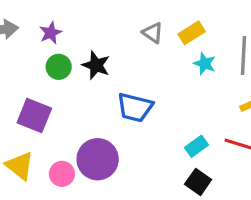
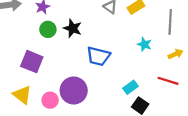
cyan star: (205, 64) -> (144, 44), moved
cyan rectangle: (196, 146) -> (131, 87), moved

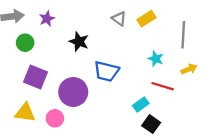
green circle: (48, 29) -> (25, 43), moved
red line: (168, 81) -> (163, 86), moved
purple circle: (74, 91) -> (73, 92), moved
yellow triangle: (22, 95) -> (25, 113), turned -30

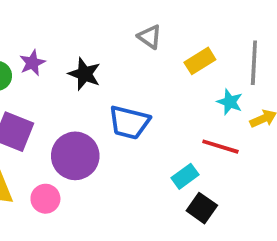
purple star: (47, 19) -> (32, 63), moved
yellow rectangle: (147, 19) -> (200, 61), moved
cyan star: (156, 59) -> (230, 102), moved

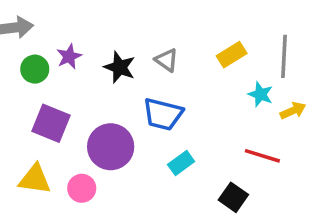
gray triangle: (150, 37) -> (167, 60), moved
red line: (220, 147) -> (262, 156), moved
cyan rectangle: (185, 176) -> (181, 163), moved

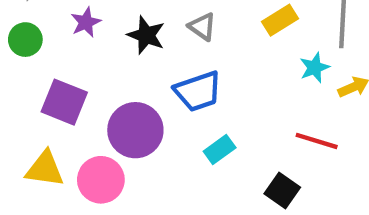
green circle: (35, 69) -> (25, 40), moved
cyan star: (260, 94) -> (315, 68), turned 30
blue trapezoid: (163, 114) -> (198, 91), turned -33
pink circle: (82, 188) -> (101, 180), size x1.4

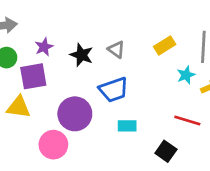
purple square: (64, 102) -> (33, 76), moved, turned -32
cyan rectangle: (220, 150) -> (127, 126), turned 36
yellow triangle: (45, 169) -> (19, 107), moved

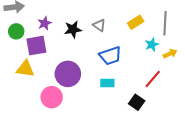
black star: (82, 55) -> (73, 29), turned -30
blue trapezoid: (114, 90) -> (110, 56), moved
red line: (187, 121) -> (153, 79), turned -66

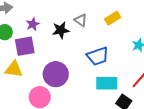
yellow rectangle: (136, 22) -> (113, 18), moved
gray triangle: (99, 25) -> (81, 20), moved
cyan rectangle: (107, 83) -> (107, 83), moved, size x1.5

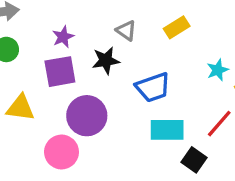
purple star: (33, 24) -> (63, 37), moved
black star: (61, 30) -> (106, 61), moved
purple square: (25, 46) -> (60, 72), moved

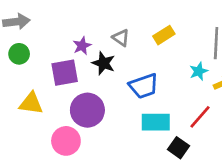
purple star: (63, 37) -> (82, 46), moved
black star: (106, 61) -> (103, 63), turned 30

